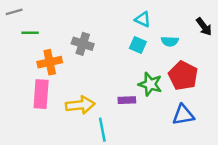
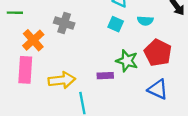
orange cross: (50, 62) -> (33, 40), turned -30
blue triangle: (183, 115) -> (158, 89), turned 35

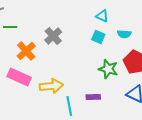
gray cross: (64, 23) -> (53, 36), turned 30
pink rectangle: (25, 70) -> (19, 77), turned -70
purple rectangle: (105, 76) -> (93, 97), moved

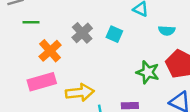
cyan square: (98, 37) -> (114, 34), moved
pink rectangle: (19, 77) -> (42, 82), turned -40

